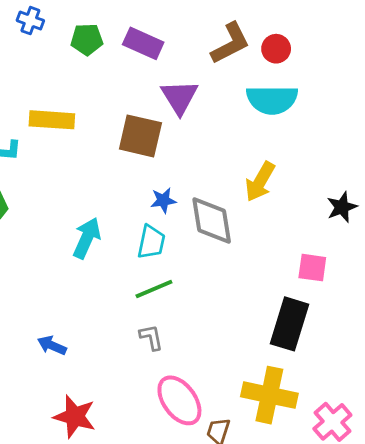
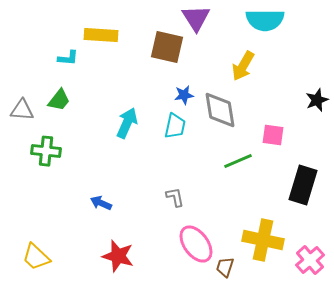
yellow arrow: (260, 182) -> (243, 66), moved
pink square: (312, 268) -> (273, 135), moved
green line: (154, 289) -> (238, 161), moved
black rectangle: (289, 324) -> (303, 185), moved

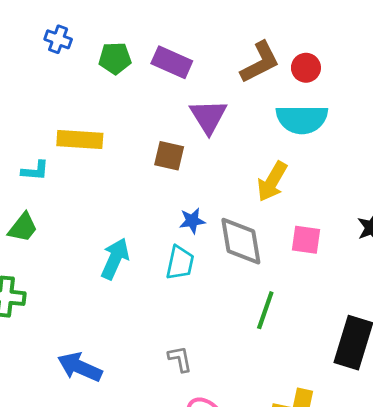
brown square: (167, 47) -> (169, 156), size x0.7
pink square: (273, 135) -> (306, 240), moved
green line: (238, 161) -> (265, 310), turned -48
blue arrow: (101, 203) -> (80, 367), size x1.5

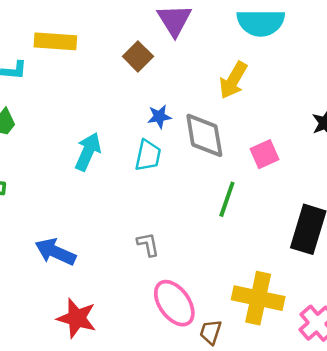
brown square: (169, 156) -> (138, 56), turned 32
pink square: (306, 240) -> (264, 154), moved, turned -32

